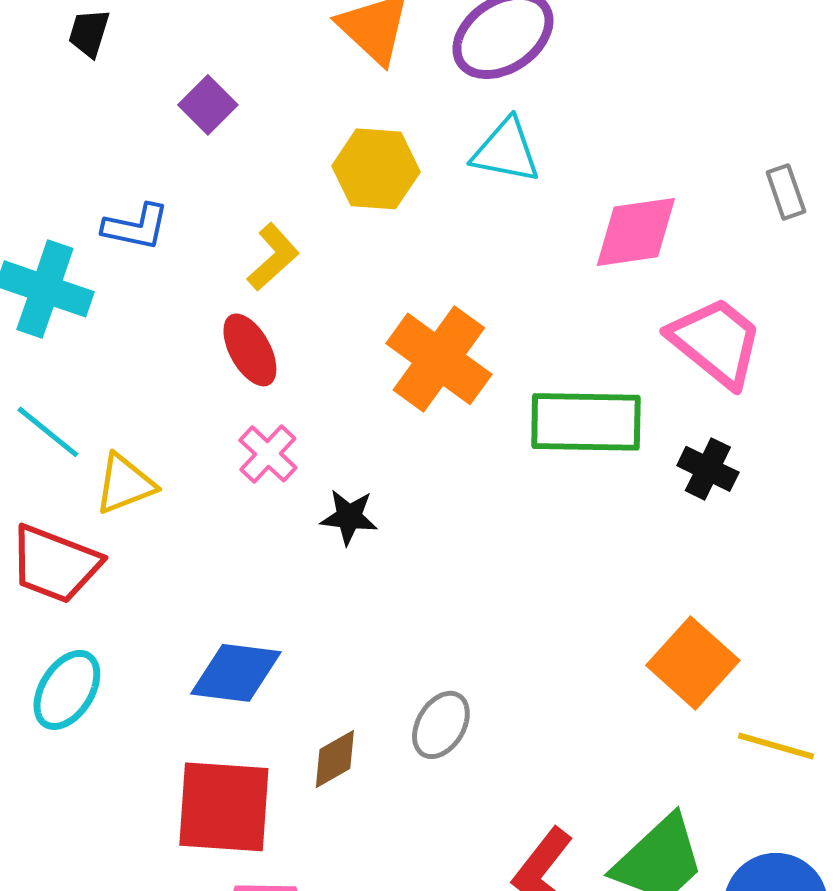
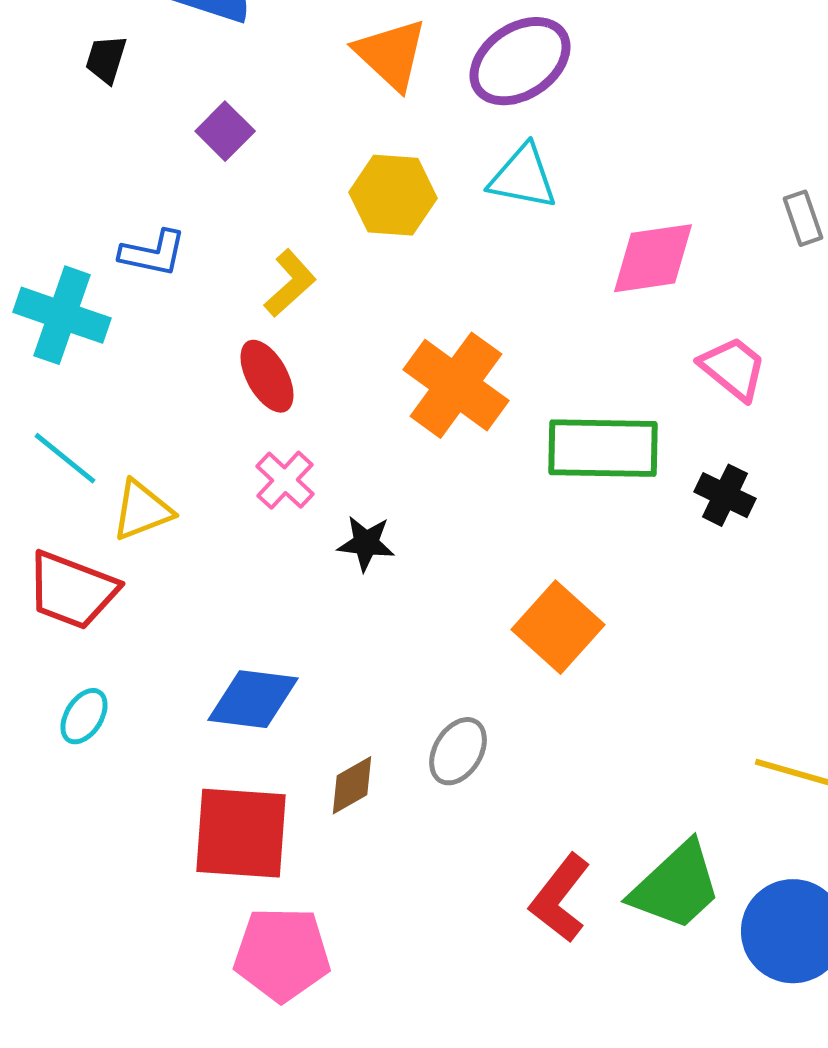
pink trapezoid: (716, 342) -> (733, 368), size x0.7
orange square: (693, 663) -> (558, 627), moved
cyan ellipse: (67, 690) -> (84, 716), size x0.7

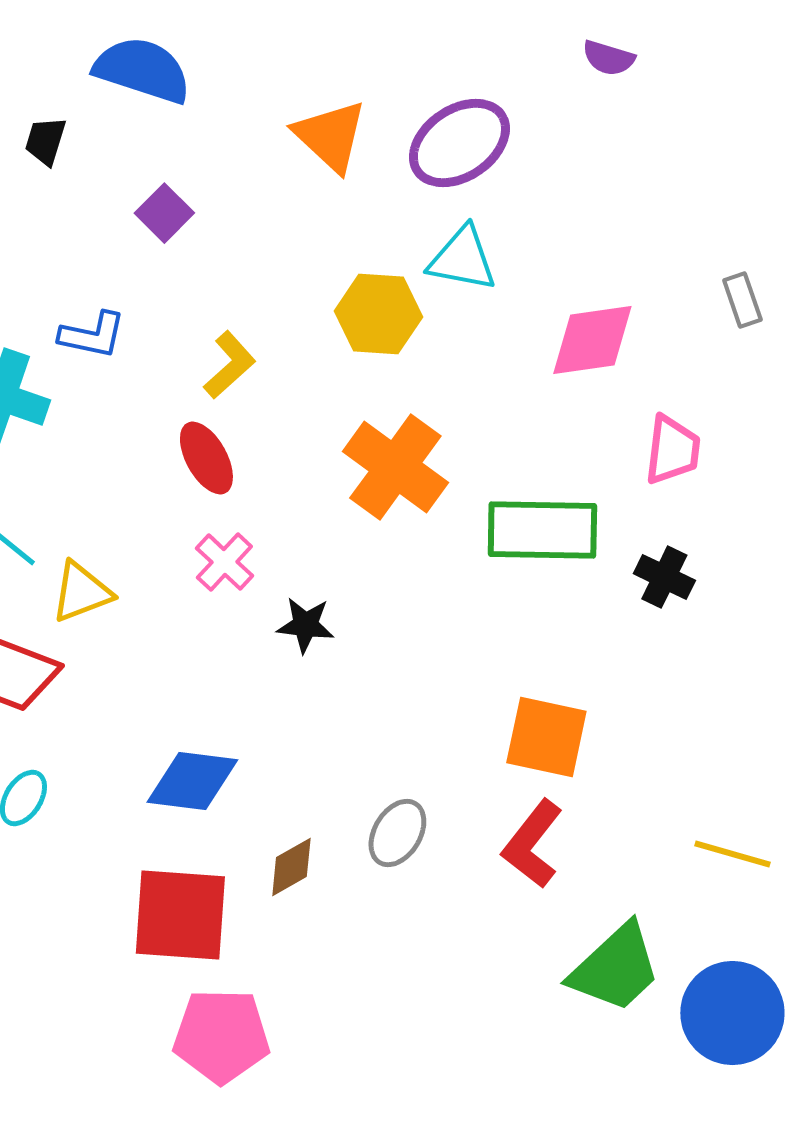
yellow hexagon: (393, 195) -> (378, 314), moved
pink trapezoid: (733, 368) -> (672, 450), turned 58
orange square: (558, 627) -> (546, 737), moved, turned -30
red L-shape: (560, 898) -> (532, 844), moved

